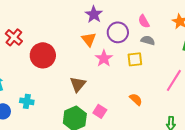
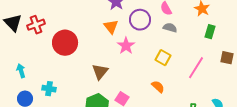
red cross: (14, 37) -> (36, 25), turned 30
yellow square: (135, 59) -> (163, 58), moved, turned 35

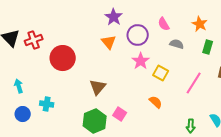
gray semicircle: (170, 28) -> (177, 44), moved
pink star: (126, 46) -> (141, 61), moved

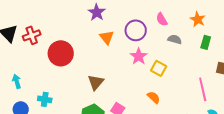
purple star: (114, 17) -> (97, 12), moved
pink line: (194, 83) -> (203, 89), moved, turned -45

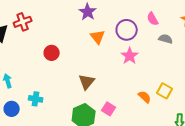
red cross: (32, 35) -> (23, 22), moved
red circle: (61, 53) -> (52, 53), size x0.6
yellow square: (159, 68) -> (165, 91), moved

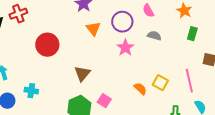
gray semicircle: (166, 39) -> (154, 36), moved
red circle: (52, 53) -> (47, 45), size x1.5

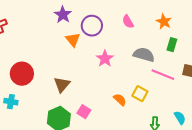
purple circle: (122, 22) -> (92, 26), moved
gray semicircle: (154, 36) -> (144, 55), moved, size x1.5
red circle: (47, 45) -> (22, 74), moved
pink line: (189, 81) -> (163, 75), moved, turned -55

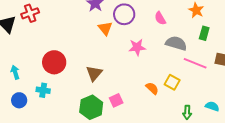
pink semicircle: (128, 22) -> (160, 18), moved
pink star: (105, 59) -> (137, 47), turned 30
pink square: (84, 112) -> (116, 100), turned 32
cyan semicircle: (180, 118) -> (212, 106), turned -40

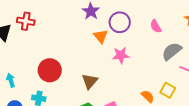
red cross: (30, 13) -> (26, 21), turned 30
gray semicircle: (176, 43) -> (172, 51), turned -55
pink star: (137, 47) -> (121, 55), moved

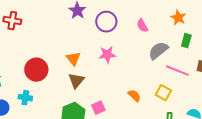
orange triangle: (101, 36) -> (73, 59), moved
yellow square: (168, 90) -> (163, 93), moved

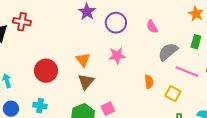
orange star: (178, 18) -> (196, 14), moved
orange semicircle: (134, 96) -> (149, 82), moved, turned 40
cyan cross: (25, 98) -> (40, 106), moved

